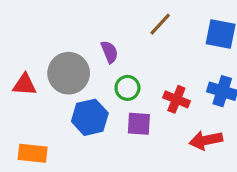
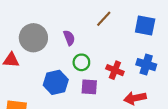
gray circle: (69, 73) -> (33, 38), moved

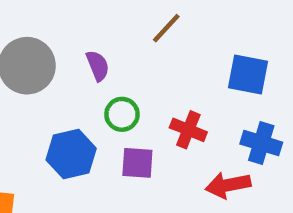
blue square: (145, 25) -> (248, 75), moved
blue cross: (146, 65) -> (261, 143), moved

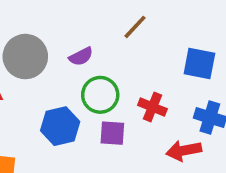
purple semicircle: (98, 66) -> (81, 57), turned 85
green circle: (122, 114) -> (100, 95), size x1.4

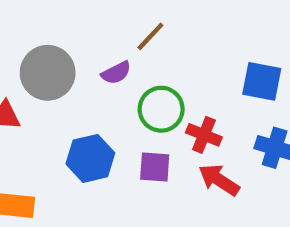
brown line: (135, 27) -> (150, 36), moved
green circle: (100, 95) -> (161, 109), moved
red arrow: (184, 151) -> (219, 180), moved, turned 44

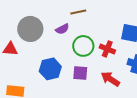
brown line: (150, 36) -> (78, 12), turned 35
red cross: (204, 135) -> (107, 49), moved

